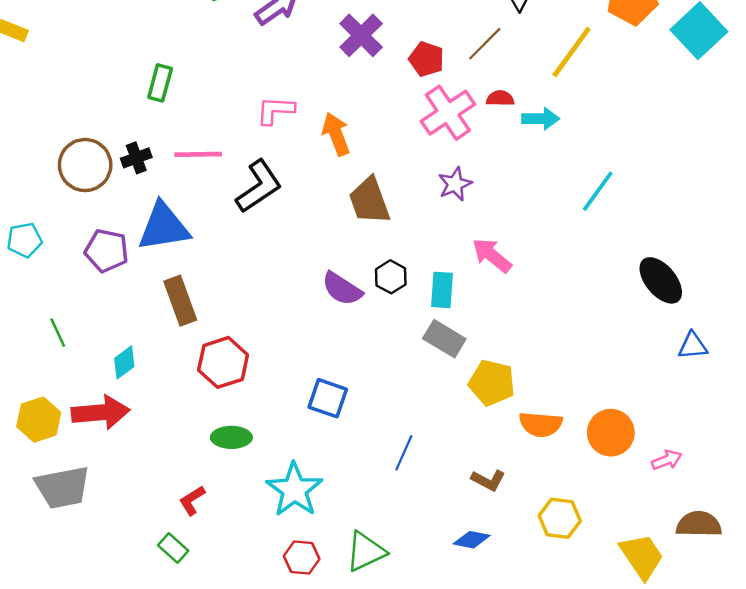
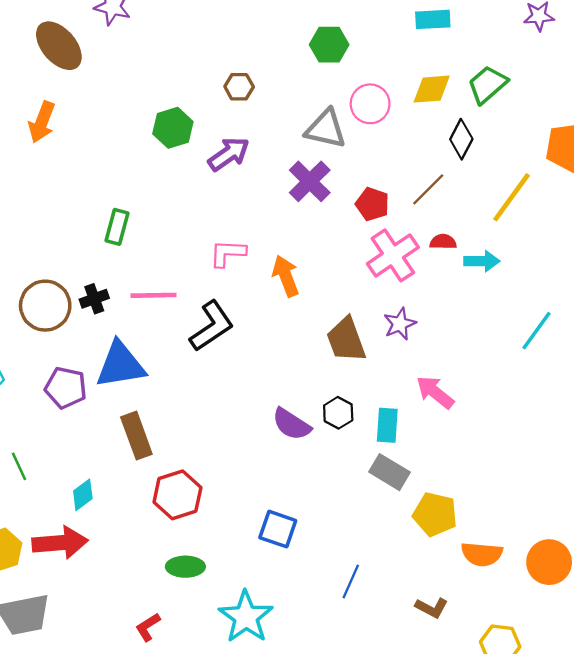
brown trapezoid: (369, 201) -> (346, 340), moved

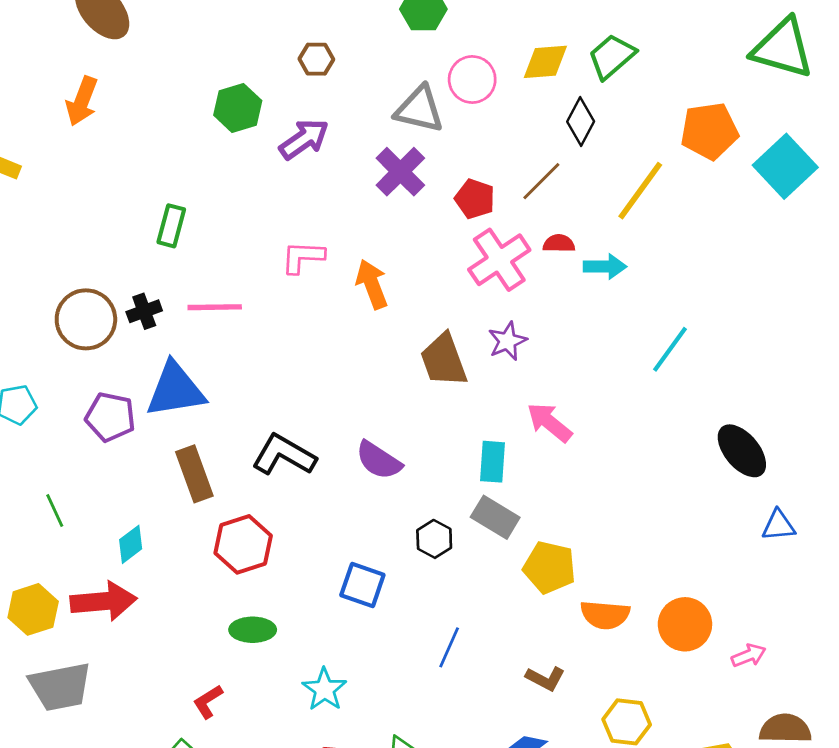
black L-shape: (212, 326) -> (284, 455), moved, turned -116
black hexagon: (338, 413) -> (434, 539), moved
cyan star: (246, 617) -> (324, 689), size x0.7

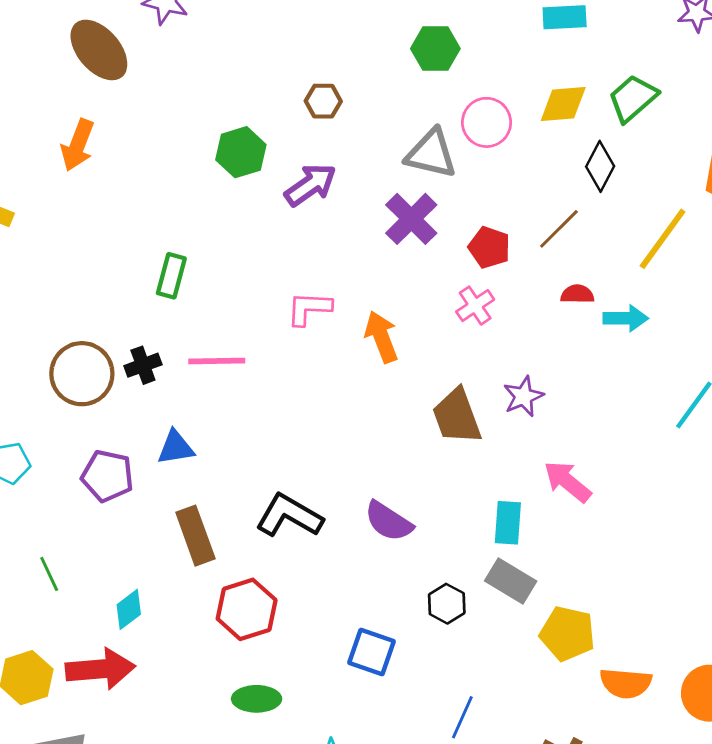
pink cross: (499, 260) -> (475, 306), moved, size x0.6
blue triangle: (175, 390) -> (176, 448), size x0.6

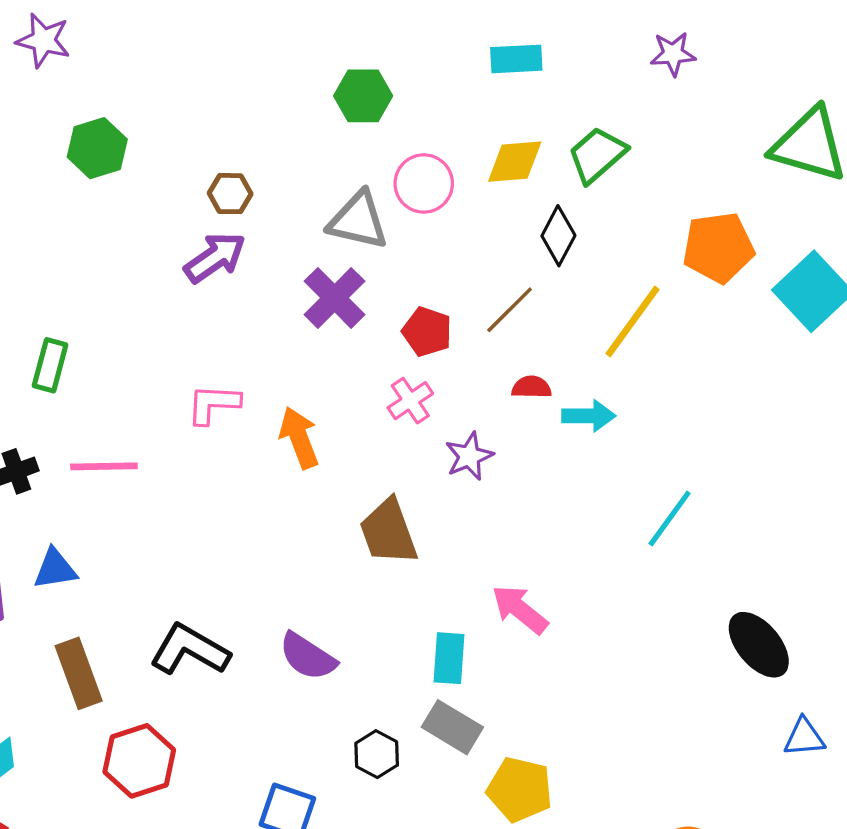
brown hexagon: (323, 101) -> (230, 194), moved
green hexagon: (241, 152) -> (97, 148), moved
purple star: (523, 396) -> (469, 456), moved

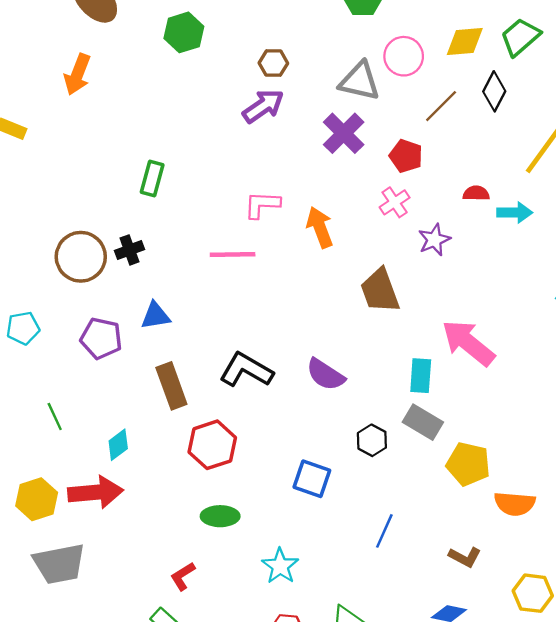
brown line: (510, 310) -> (441, 106), moved
pink line: (104, 466) -> (233, 254), moved
pink arrow: (520, 609) -> (468, 343), size x1.4

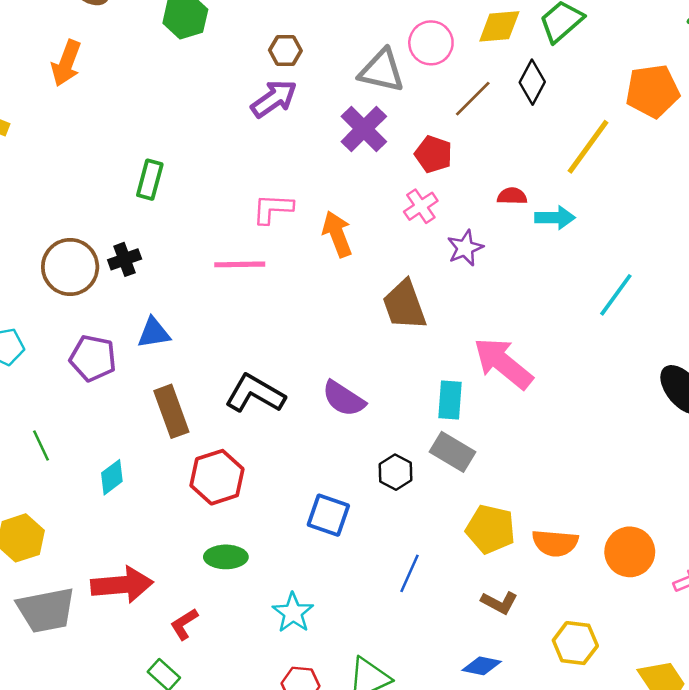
yellow pentagon: (468, 464) -> (490, 529), moved
red arrow: (96, 492) -> (122, 585), moved

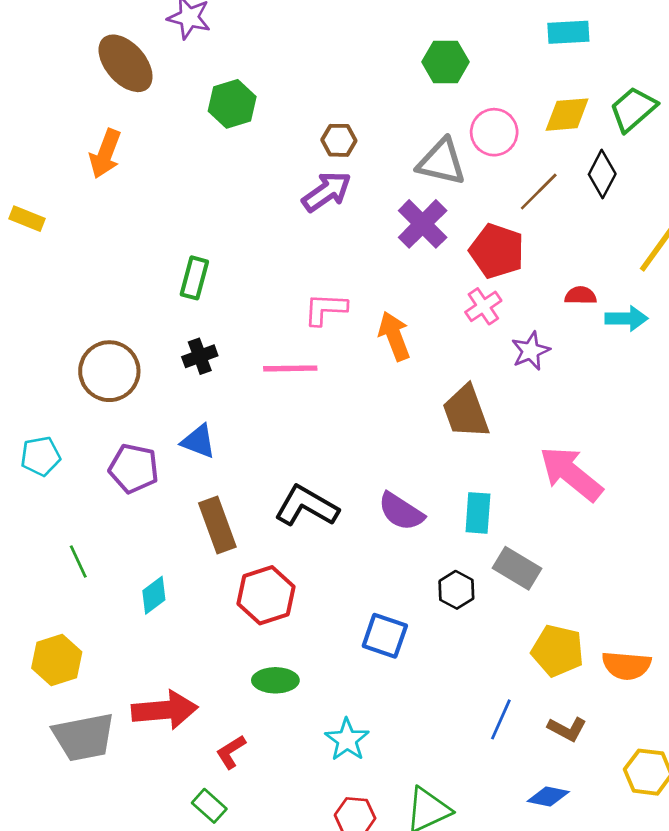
red pentagon: (434, 154) -> (497, 251), size x1.4
black cross: (125, 259) -> (200, 356), moved
blue triangle: (154, 333) -> (198, 441), turned 30
cyan rectangle: (450, 400) -> (478, 513), moved
blue line: (409, 573) -> (501, 719), moved

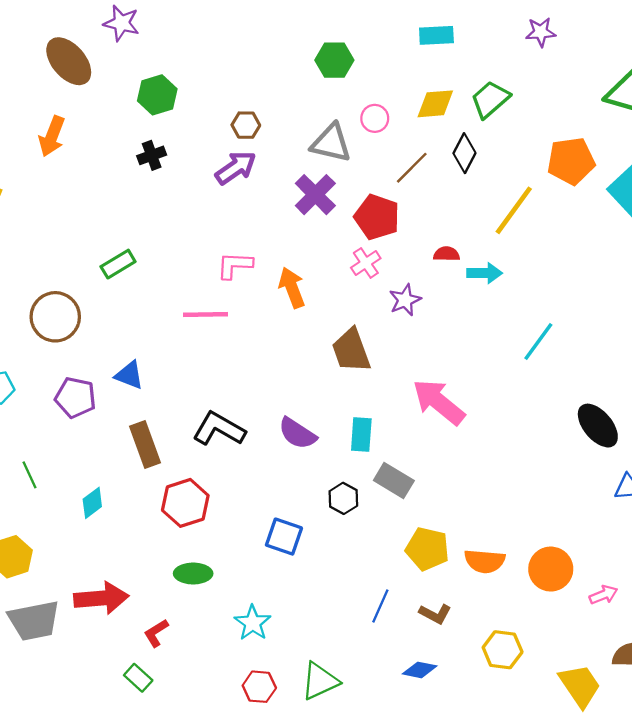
pink circle: (494, 132) -> (375, 118), size x0.7
green rectangle: (194, 278) -> (118, 264), moved, turned 44
black cross: (200, 356) -> (152, 155), moved

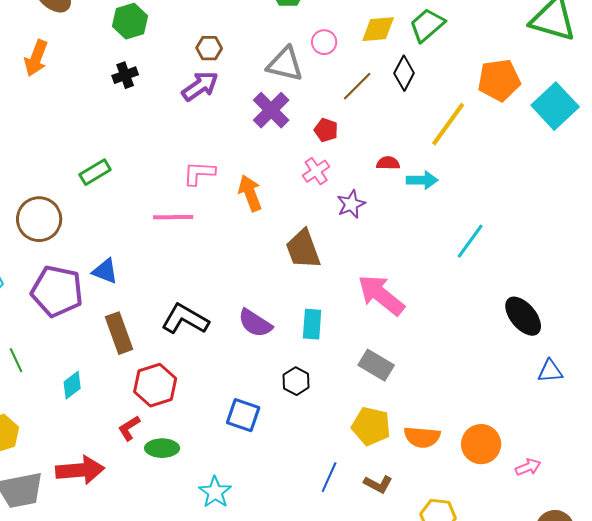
red pentagon: (377, 217) -> (326, 130), size x0.6
purple pentagon: (75, 398) -> (57, 291), size x1.4
gray rectangle: (394, 480) -> (376, 365), moved
red L-shape: (156, 633) -> (129, 428), moved

